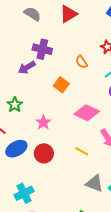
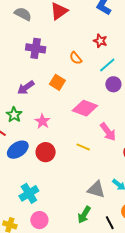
purple arrow: (27, 68) -> (26, 87), moved
green star: (15, 105) -> (14, 115), moved
gray triangle: (94, 183) -> (96, 189), moved

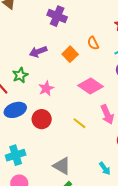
orange semicircle: (76, 58) -> (93, 43), moved
gray triangle: (96, 189) -> (62, 166), moved

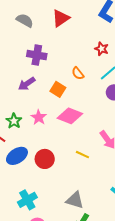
purple arrow: (38, 52) -> (27, 84), moved
pink diamond: (90, 86) -> (70, 116), moved
pink star: (46, 88) -> (39, 117), moved

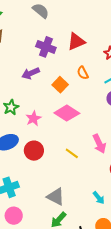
red triangle: (61, 18) -> (76, 41), moved
pink star: (39, 117) -> (33, 118), moved

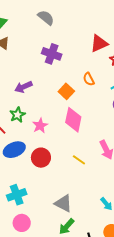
red triangle: (76, 41) -> (99, 44), moved
purple arrow: (31, 73) -> (23, 87), moved
pink diamond: (67, 113) -> (73, 120), turned 70

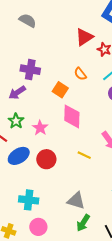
purple cross: (52, 54) -> (30, 70), moved
cyan cross: (17, 195) -> (29, 200), turned 36

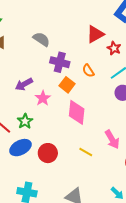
gray semicircle: (28, 20) -> (41, 39), moved
purple cross: (30, 70) -> (60, 62), moved
green star: (16, 121) -> (25, 121), moved
pink star: (40, 128) -> (43, 98), moved

